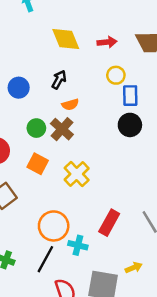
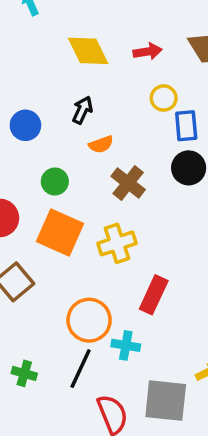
brown cross: (62, 129) -> (128, 183), moved
orange square: (38, 164) -> (60, 233), size x1.5
yellow cross: (77, 174) -> (117, 243), turned 30
red rectangle: (109, 223) -> (154, 295), moved

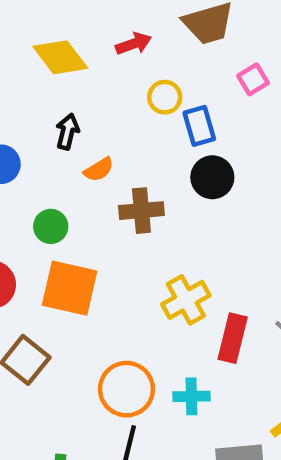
brown cross: (128, 183) -> (141, 211), turned -32
yellow cross: (117, 243) -> (186, 300), moved
red rectangle: (154, 295) -> (233, 338), moved
cyan cross: (126, 345) -> (191, 396), moved

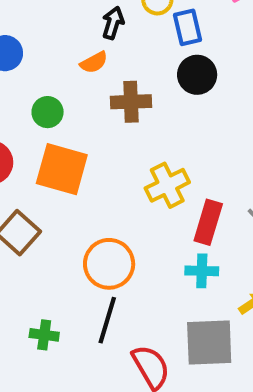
black arrow: (67, 132) -> (113, 23), moved
cyan cross: (191, 396) -> (202, 271), moved

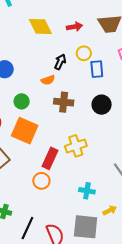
black circle: (197, 75) -> (102, 105), moved
red rectangle: (208, 222) -> (50, 158), moved
orange circle: (109, 264) -> (41, 181), size x0.7
black line: (107, 320) -> (27, 228), moved

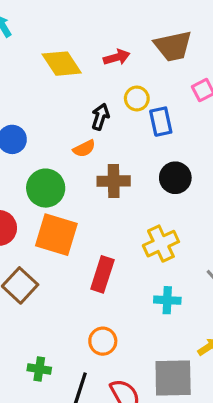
green circle: (22, 101) -> (46, 188), size x1.5
yellow cross: (76, 146) -> (161, 244), moved
orange circle: (41, 181) -> (103, 341), moved
cyan cross: (87, 191) -> (167, 300), moved

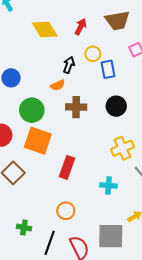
red arrow: (117, 57) -> (81, 27), turned -49
yellow cross: (161, 244) -> (122, 148), moved

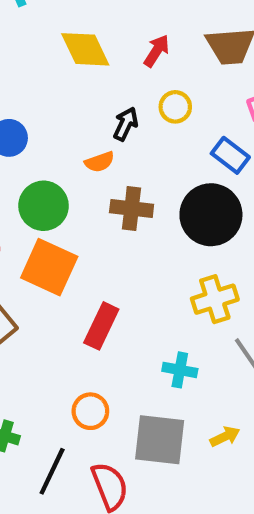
blue rectangle: (108, 69) -> (230, 155), moved, turned -48
black circle: (116, 106) -> (211, 215), size x1.5
gray square: (111, 236) -> (160, 440), moved

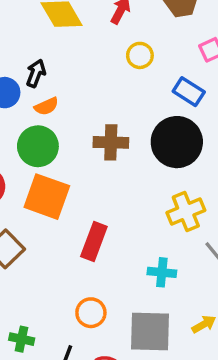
black arrow: (126, 124) -> (36, 73), moved
orange semicircle: (100, 162) -> (46, 106), moved

